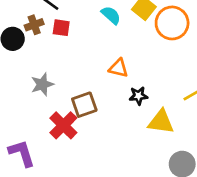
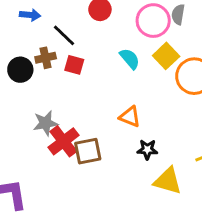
red cross: (63, 125) -> (63, 141), moved

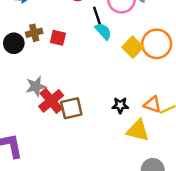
black line: (64, 35) -> (97, 17), moved, turned 30
yellow square: (166, 56) -> (133, 47), moved
orange triangle: (130, 117) -> (152, 104), moved

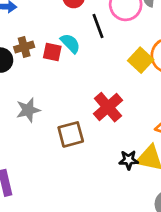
cyan semicircle: (103, 31) -> (70, 43), moved
red cross: (51, 101) -> (108, 107), moved
black star: (120, 105) -> (129, 160), moved

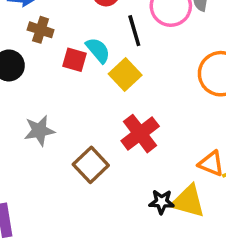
brown cross: (24, 47) -> (41, 30), moved, turned 30
yellow square: (141, 60) -> (125, 74), moved
brown square: (71, 134) -> (91, 165), turned -32

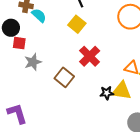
cyan semicircle: (98, 50) -> (39, 15), moved
red square: (75, 60) -> (19, 43), moved

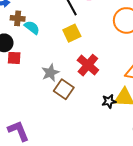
yellow square: (77, 24) -> (72, 33), turned 30
gray star: (33, 62) -> (50, 73), moved

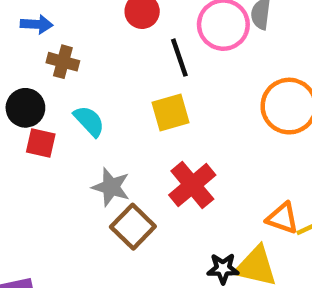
cyan semicircle: (32, 27) -> (89, 121), moved
gray star: (50, 73) -> (111, 187), turned 30

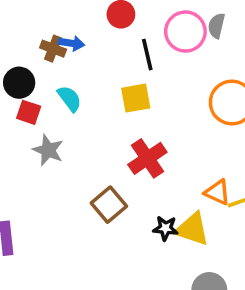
blue arrow: (37, 24) -> (71, 43), moved
gray star: (111, 187) -> (48, 150), moved
brown square: (133, 227) -> (109, 205), moved

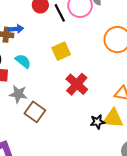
black line: (147, 55) -> (60, 13), moved
brown square: (109, 205) -> (35, 112), moved

